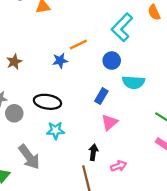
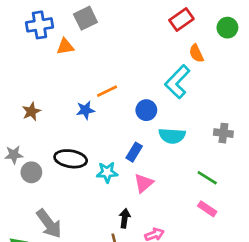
cyan L-shape: (122, 27) -> (177, 82), moved
cyan star: (55, 130) -> (107, 172), moved

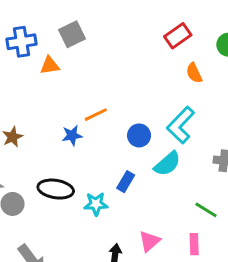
cyan L-shape: (177, 82) -> (181, 125), moved
cyan semicircle: (172, 136) -> (167, 164), turned -45
pink triangle: (144, 183) -> (149, 241), moved
pink rectangle: (207, 209) -> (194, 244), moved, turned 54

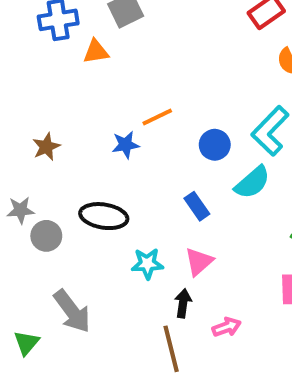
blue rectangle: (126, 182) -> (197, 206), turned -66
cyan star: (96, 204) -> (147, 264), moved
pink triangle: (149, 241) -> (199, 262), moved

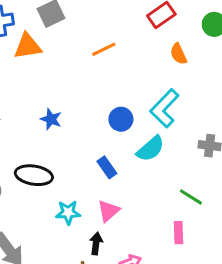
orange triangle: (96, 52) -> (28, 46), size x1.4
orange line: (157, 117) -> (104, 49), moved
blue star: (126, 145) -> (51, 119), turned 30

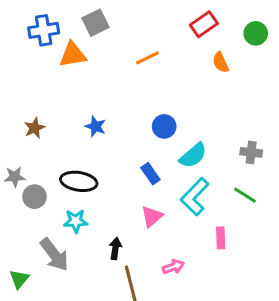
cyan L-shape: (164, 108) -> (195, 197), moved
green line: (191, 197) -> (245, 195), moved
cyan star: (68, 212) -> (76, 221), moved
black arrow: (96, 244) -> (115, 248), moved

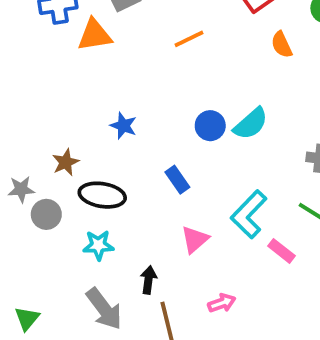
brown star: (34, 128) -> (66, 162), moved
cyan semicircle: (193, 155) -> (251, 124), moved
blue rectangle: (150, 174) -> (177, 180), moved
pink rectangle: (221, 238) -> (282, 251), moved, turned -50
gray arrow: (54, 255) -> (104, 309), moved

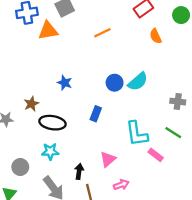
blue rectangle: (177, 180) -> (96, 114), turned 56
gray circle: (46, 214) -> (20, 167), moved
cyan L-shape: (249, 214) -> (137, 134), turned -52
pink triangle: (195, 239) -> (108, 159), moved

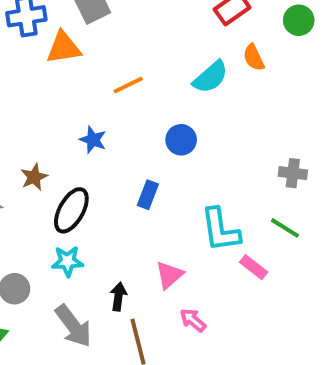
orange line: (102, 33) -> (128, 85), moved
cyan semicircle: (138, 82) -> (211, 77), moved
black ellipse: (52, 123) -> (71, 210), turned -70
pink arrow: (121, 185) -> (193, 320), turned -120

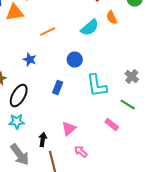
gray cross: (293, 173) -> (132, 77), turned 32
cyan L-shape: (220, 230) -> (97, 86), moved

